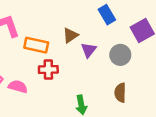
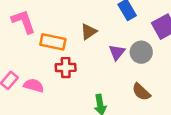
purple triangle: (89, 50) -> (117, 52), moved
brown semicircle: (120, 93) -> (141, 92), turned -48

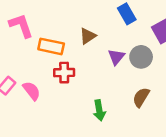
pink semicircle: (34, 85) -> (32, 91), turned 36
brown semicircle: (141, 92) -> (141, 97), turned 78

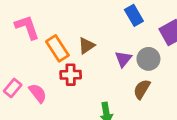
brown triangle: (88, 36) -> (86, 46), moved
orange rectangle: (51, 46) -> (57, 48), turned 45
brown semicircle: (141, 97) -> (142, 89), moved

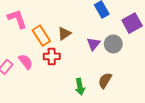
brown semicircle: (142, 89) -> (105, 80), moved
pink semicircle: (38, 93) -> (26, 62), moved

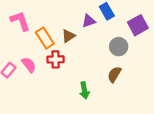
purple triangle: (93, 44) -> (89, 21), moved, turned 32
brown semicircle: (105, 80) -> (114, 74), moved

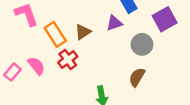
purple triangle: (89, 21) -> (114, 23), moved
red cross: (56, 59) -> (68, 60), turned -35

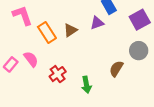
gray circle: (142, 44) -> (139, 51), moved
red cross: (68, 60) -> (58, 74), moved

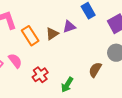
purple triangle: (97, 23) -> (69, 27), moved
green arrow: (86, 85) -> (67, 85), turned 42

